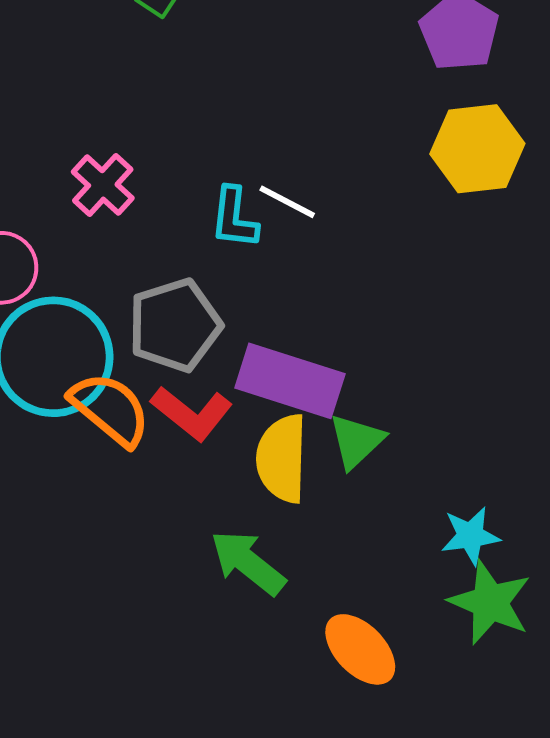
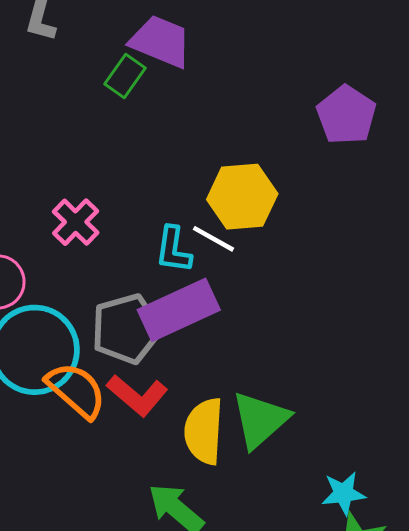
yellow hexagon: (477, 149) -> (242, 197), moved
purple rectangle: (290, 381) -> (179, 310), moved, turned -44
green triangle: (356, 441) -> (260, 420), size x1.4

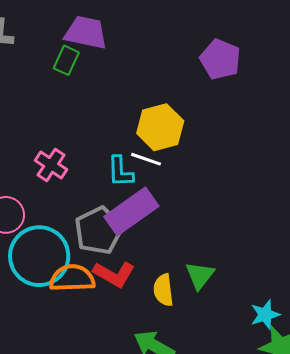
orange semicircle: (76, 390) -> (72, 278), turned -33
green triangle: (260, 420) -> (200, 275), size x0.7
yellow semicircle: (204, 431) -> (163, 290), size x0.7

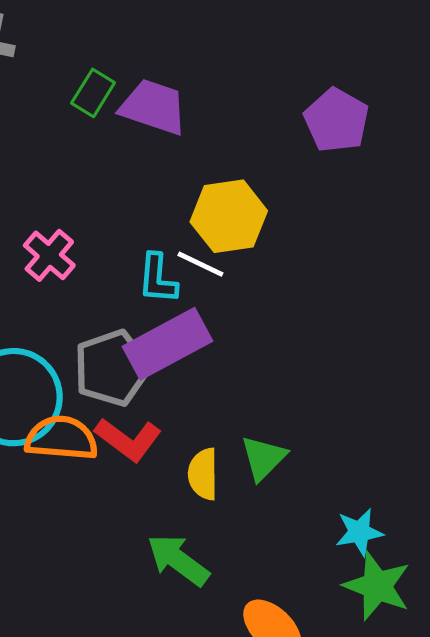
purple trapezoid: (86, 33) -> (154, 107), moved

